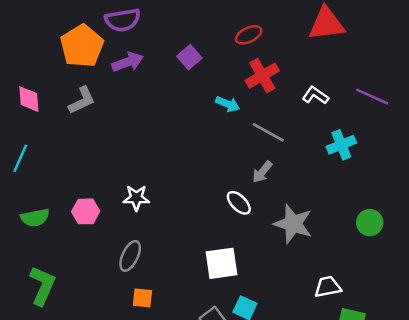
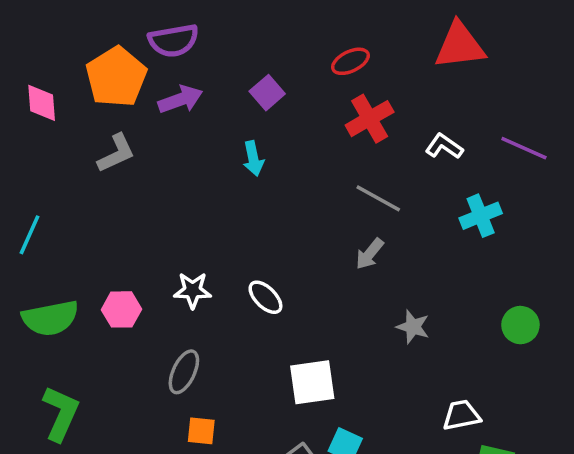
pink diamond: (29, 99) -> (42, 103), moved
cyan arrow: (228, 104) -> (253, 158), moved, turned 55
white ellipse: (239, 203) -> (265, 297), moved
green semicircle: (35, 218) -> (50, 318), size x1.4
gray star: (293, 224) -> (413, 327), size x0.6

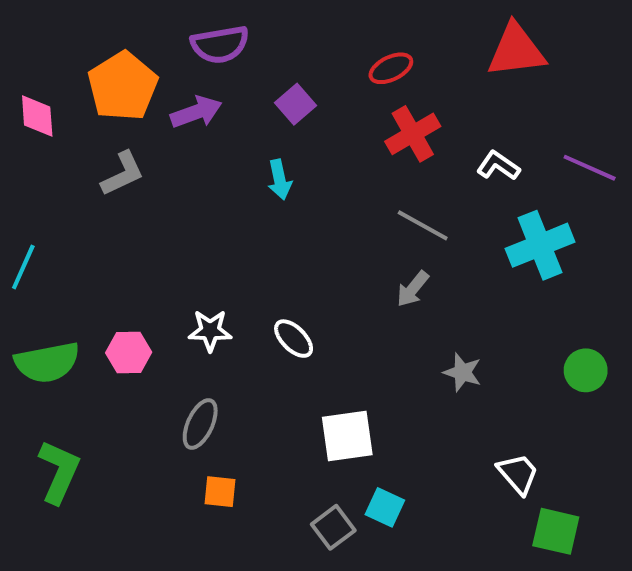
purple semicircle: (173, 40) -> (220, 44), moved
cyan cross: (481, 216) -> (540, 245), size x1.4
white trapezoid: (461, 415) -> (518, 474), turned 60

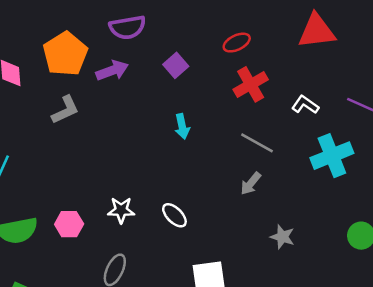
cyan arrow: (280, 180) -> (182, 126), moved

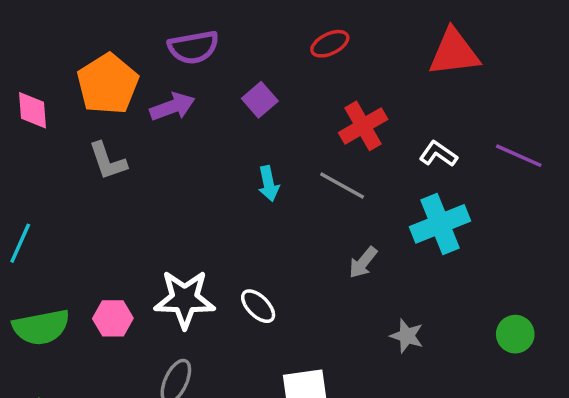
red ellipse: (237, 43) -> (330, 44), moved
gray L-shape: (65, 110) -> (108, 161), turned 96
gray line: (257, 143) -> (342, 185), moved
cyan cross: (332, 156) -> (440, 224), moved
white star: (121, 210) -> (185, 299), size x1.6

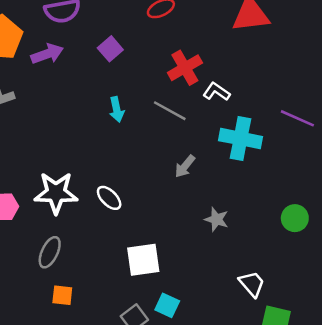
white L-shape: (438, 154) -> (216, 92), moved
purple line: (519, 156) -> (297, 118), moved
cyan cross: (440, 224) -> (240, 139), turned 33

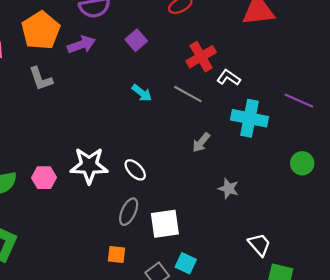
cyan arrow: (117, 109) -> (142, 93), turned -40
green circle: (295, 218) -> (302, 163), moved
gray ellipse: (50, 252) -> (129, 212), moved
orange square: (62, 295) -> (117, 254), moved

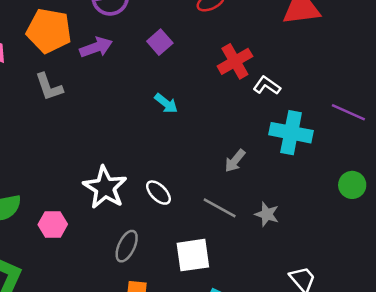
orange pentagon: (41, 30) -> (49, 31), turned -30
gray line: (188, 94) -> (220, 208), moved
white star: (89, 165) -> (105, 187), turned 30
pink hexagon: (44, 178) -> (53, 224), moved
gray ellipse: (129, 212) -> (127, 246), moved

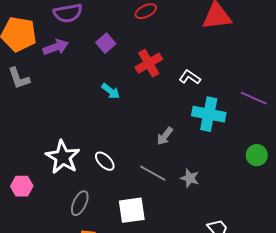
red cross: (235, 61) -> (149, 63), moved

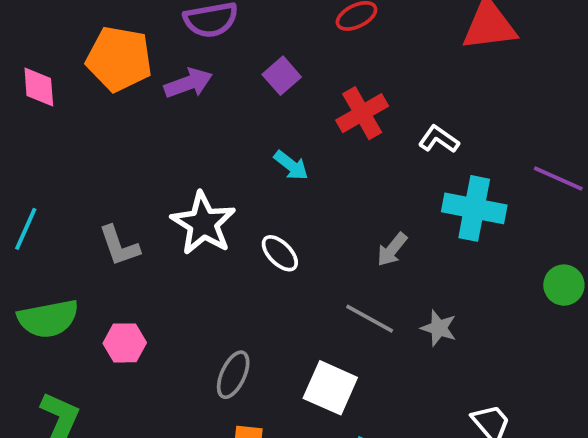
gray L-shape: (19, 78) -> (119, 246), moved
white star: (63, 157) -> (203, 223), moved
white ellipse: (105, 161) -> (280, 253), moved
white square: (132, 210) -> (330, 388), turned 32

